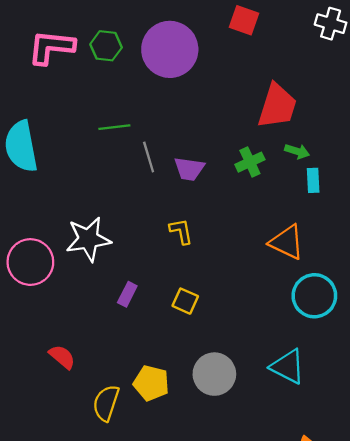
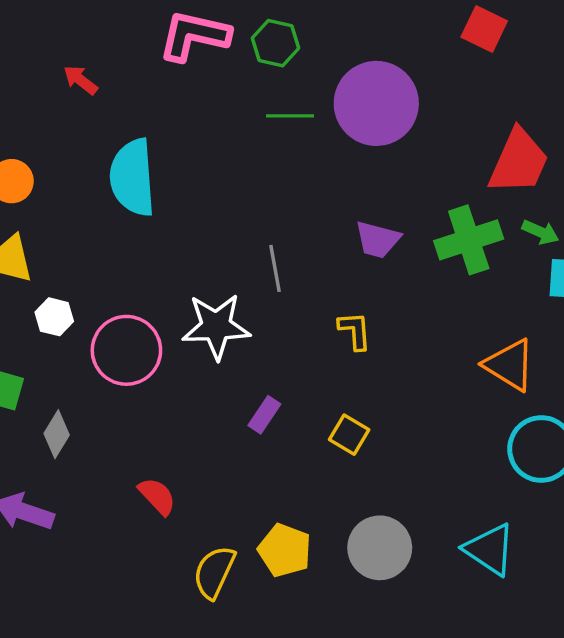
purple circle: (170, 49) -> (376, 103), moved
green line: (114, 127) -> (290, 116), moved
gray line: (149, 157) -> (275, 268), moved
green cross: (250, 162) -> (469, 240), size x1.5

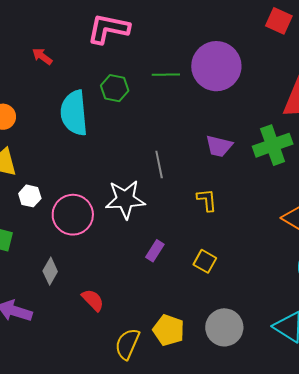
green hexagon: (275, 43) -> (115, 88), moved
gray diamond: (57, 434) -> (50, 271), moved

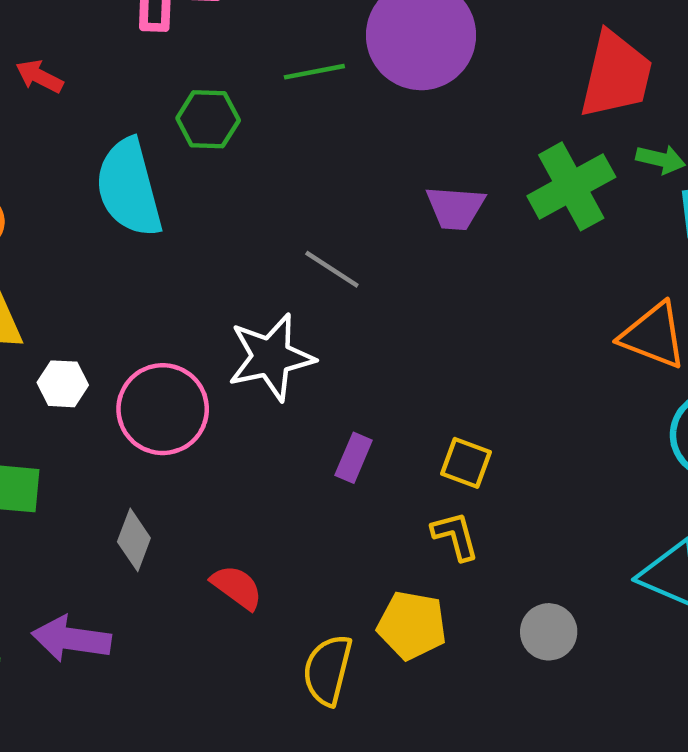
gray line: (159, 165) -> (332, 269), turned -36
yellow L-shape: (207, 200) -> (455, 536), moved
gray circle: (224, 327) -> (549, 632), moved, size x0.7

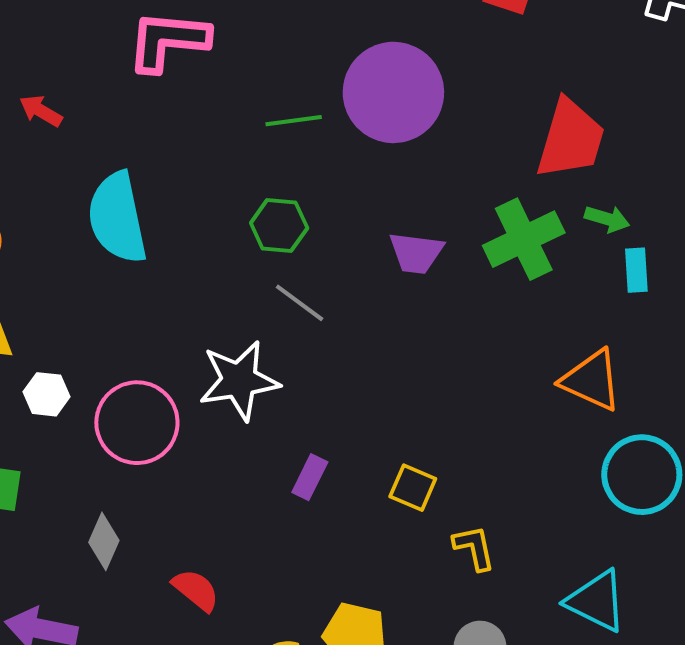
green hexagon: (208, 119) -> (279, 225), moved
yellow L-shape: (455, 536) -> (474, 548), moved

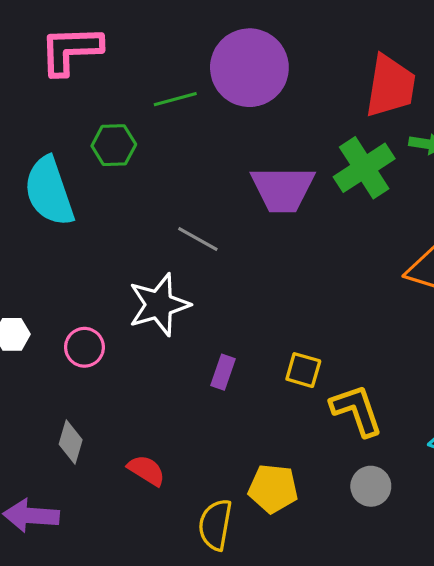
green hexagon: (279, 225) -> (114, 145), moved
purple trapezoid: (416, 253) -> (283, 189), size x1.5
pink circle: (137, 423) -> (84, 347), size x0.6
yellow L-shape: (474, 548) -> (357, 410), size x1.5

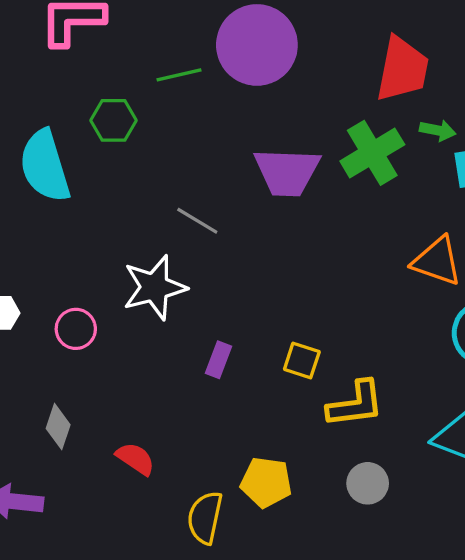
yellow L-shape: (357, 410) -> (356, 404), turned 100

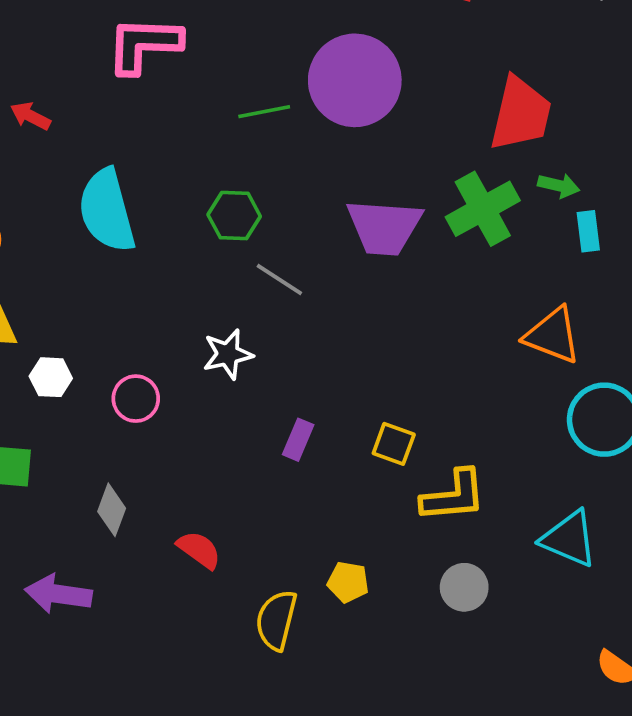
green hexagon: (113, 120) -> (234, 216), moved
white star: (155, 287) -> (228, 354), size x0.7
yellow pentagon: (266, 482) -> (348, 582), size x0.7

